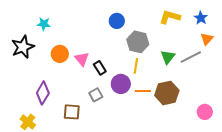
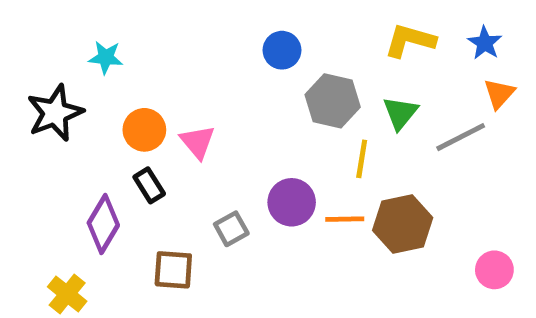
green triangle: (168, 57) -> (400, 113), moved
yellow line: (136, 66) -> (362, 159), moved
black rectangle: (100, 68) -> (149, 185), moved

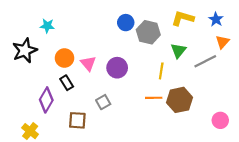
gray hexagon: (333, 101) -> (148, 32), moved
purple circle: (292, 202) -> (117, 68), moved

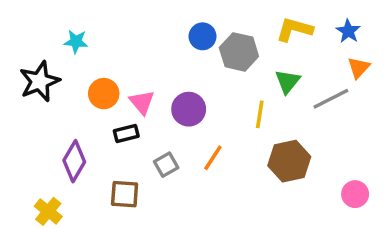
black rectangle: (67, 83) -> (126, 133), moved, turned -72
orange line: (154, 98) -> (213, 158), moved, turned -56

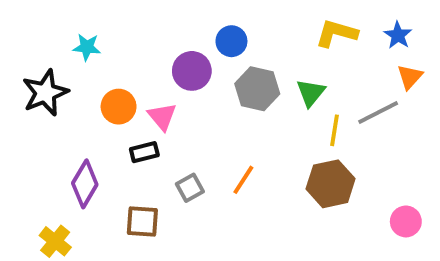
gray hexagon: (239, 52) -> (257, 89), moved
green triangle: (287, 81) -> (311, 93), moved
purple circle: (189, 109) -> (192, 71), moved
yellow line: (260, 114) -> (334, 130), moved

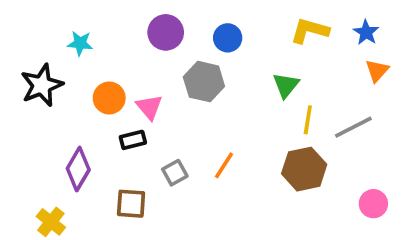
blue circle: (231, 41) -> (228, 38), moved
purple circle: (192, 71) -> (166, 32), moved
gray hexagon: (257, 89) -> (204, 82), moved
gray line: (378, 113) -> (353, 127), moved

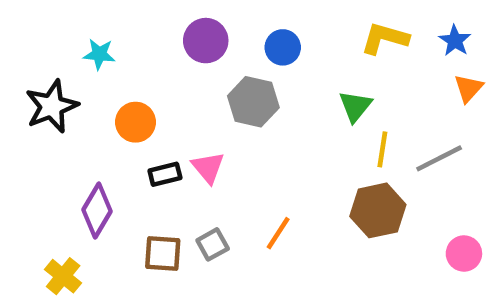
pink triangle: (149, 107) -> (208, 167), moved
orange line: (224, 165) -> (278, 233), moved
gray square: (175, 173) -> (213, 244), moved

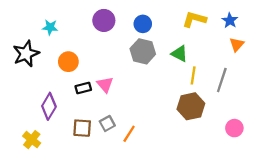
gray hexagon: (253, 102) -> (143, 51), moved
green triangle: (355, 106) -> (179, 54), turned -42
gray line: (439, 158) -> (222, 80), turned -45
orange line: (278, 233) -> (129, 134), moved

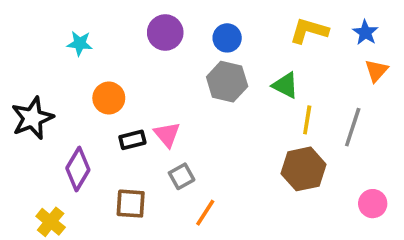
black star: (26, 54) -> (32, 118), moved
gray square: (107, 123) -> (182, 176), moved

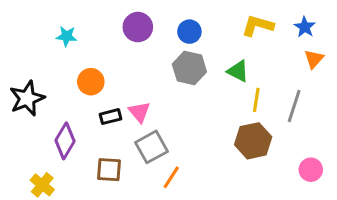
gray square: (182, 176) -> (151, 147), size x1.5

